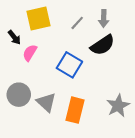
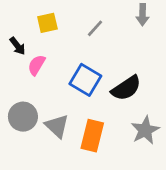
yellow square: (39, 19) -> (47, 23), size x0.7
gray arrow: (104, 19) -> (142, 15), moved
black semicircle: (103, 45) -> (126, 88), moved

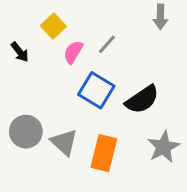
yellow square: (47, 23) -> (53, 26), turned -30
gray line: (95, 28) -> (107, 44), moved
pink semicircle: (37, 65) -> (73, 52), moved

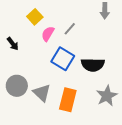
black arrow: (20, 52) -> (13, 44), moved
black semicircle: (142, 99) -> (93, 65), turned 35

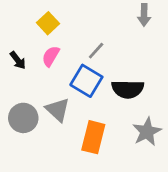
gray line: (70, 29) -> (96, 51), moved
pink semicircle: (48, 34) -> (51, 56), moved
gray triangle: (42, 93) -> (58, 110), moved

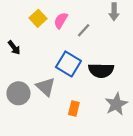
gray line: (96, 51) -> (84, 30), moved
pink semicircle: (51, 56) -> (61, 20), moved
orange rectangle: (93, 137) -> (74, 108), size x0.6

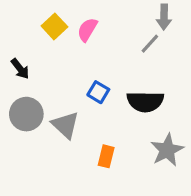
gray line: (84, 30) -> (150, 44), moved
blue square: (68, 64) -> (98, 92), size x0.6
gray circle: (18, 93) -> (26, 114), moved

